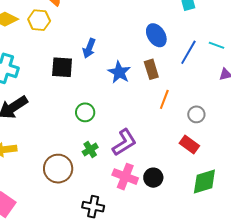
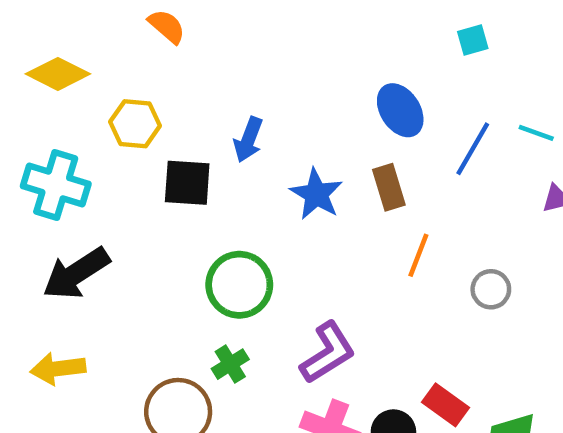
yellow hexagon: (39, 20) -> (135, 124), moved
green circle: (85, 112) -> (239, 285), size x1.5
red rectangle: (189, 144) -> (446, 405), moved
green cross: (90, 149) -> (230, 364), moved

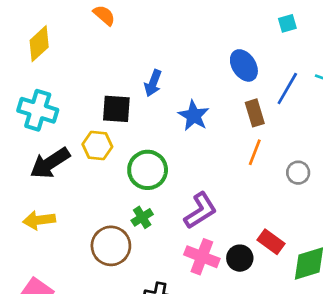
yellow diamond: (58, 74) -> (39, 44), turned -69
yellow hexagon: (135, 124) -> (97, 145), moved
brown rectangle: (389, 187) -> (255, 113), moved

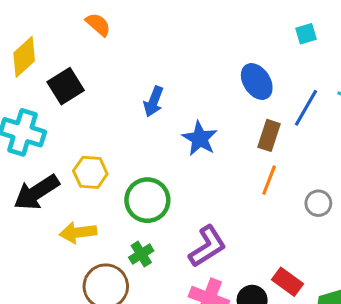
black square: (116, 109) -> (66, 86), moved, turned -36
brown rectangle: (255, 113) -> (269, 135), turned 35
yellow arrow: (39, 220) -> (78, 232), moved

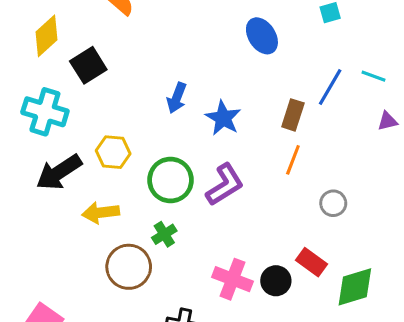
blue ellipse: (257, 81) -> (262, 36), moved
blue arrow: (154, 102) -> (177, 98), moved
gray circle: (318, 203) -> (333, 203), moved
purple L-shape: (207, 246) -> (225, 185), moved

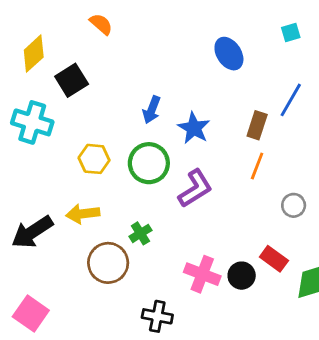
black arrow: (59, 172) -> (32, 232), moved
green circle: (170, 180) -> (149, 163), moved

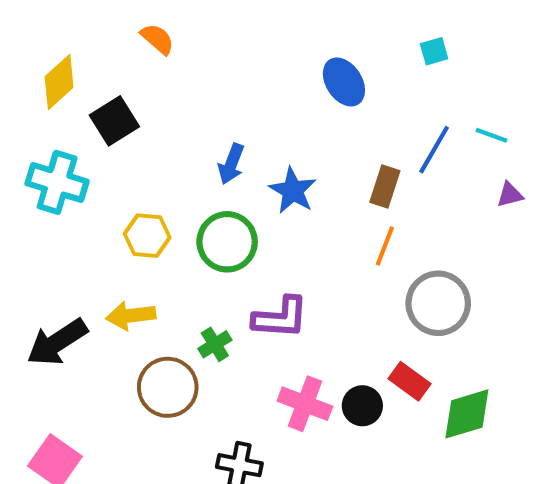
purple L-shape: (195, 188) -> (280, 318), moved, turned 36
gray circle: (294, 205) -> (438, 303), size x1.8

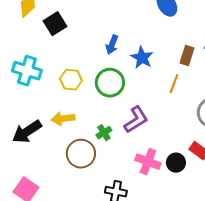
cyan cross: (57, 182) -> (27, 71), moved
orange line: (385, 246) -> (174, 84), moved
purple L-shape: (280, 318) -> (136, 120), turned -36

